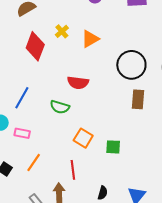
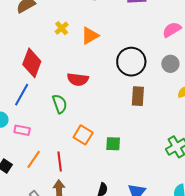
red diamond: (35, 46) -> (32, 63), moved
green semicircle: (60, 107) -> (60, 104), turned -126
red line: (73, 170) -> (60, 162), moved

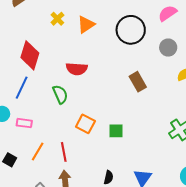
black circle: (131, 62) -> (131, 30), moved
brown rectangle: (138, 96) -> (138, 82), turned -30

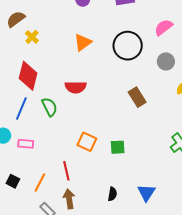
yellow cross: (57, 19) -> (32, 37), moved
green semicircle: (60, 94) -> (50, 107), moved
orange line: (38, 151) -> (40, 182), moved

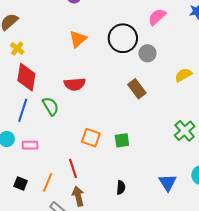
yellow cross: (32, 37) -> (17, 48), moved
gray circle: (166, 61) -> (147, 53), moved
blue triangle: (146, 193) -> (168, 183), moved

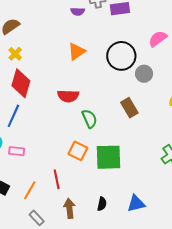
green semicircle: (51, 106) -> (89, 119), moved
green square: (122, 140) -> (108, 157), size x1.8
blue triangle: (168, 183) -> (136, 203), moved, turned 42
brown arrow: (78, 196) -> (69, 208), moved

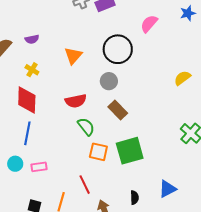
purple semicircle: (78, 11) -> (32, 39), moved
yellow cross: (15, 54) -> (32, 70), moved
gray circle: (144, 74) -> (109, 81), moved
brown rectangle: (129, 108) -> (118, 110), moved
green semicircle: (89, 119) -> (86, 127), moved

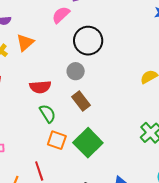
pink semicircle: (149, 24) -> (61, 15), moved
orange triangle: (73, 56) -> (25, 43), moved
green square: (130, 151) -> (88, 143), turned -36

